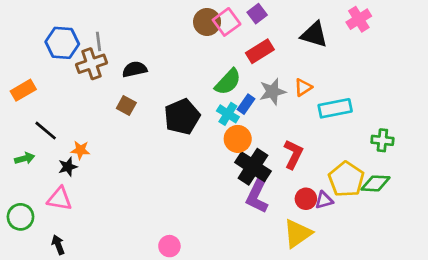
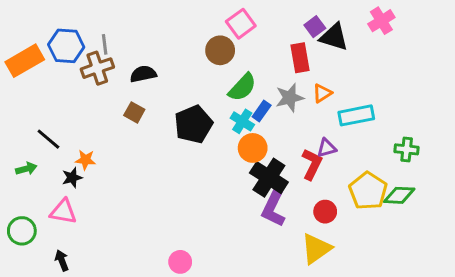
purple square: (257, 14) -> (315, 27), moved
brown circle: (207, 22) -> (220, 50), moved
red rectangle: (260, 51) -> (300, 58), moved, turned -68
orange rectangle: (23, 90) -> (25, 61), moved, size x1.4
purple triangle: (324, 200) -> (327, 148), moved

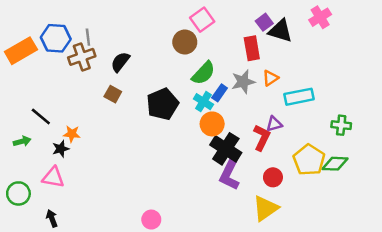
black semicircle: (143, 74) -> (120, 62), turned -40

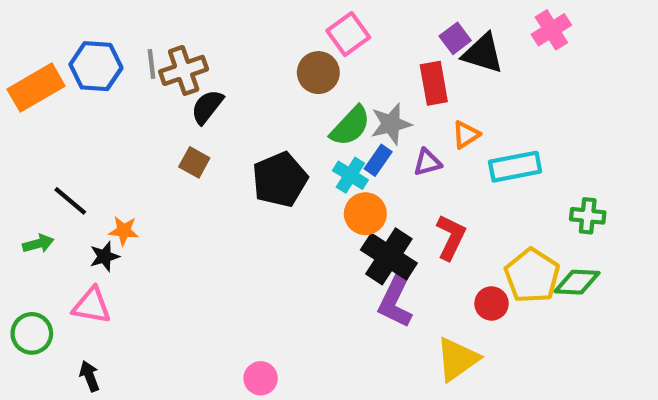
brown cross: (82, 57) -> (184, 70), moved
gray star: (243, 82) -> (391, 124), moved
purple triangle: (274, 124) -> (427, 162), moved
red circle: (273, 177) -> (491, 303), moved

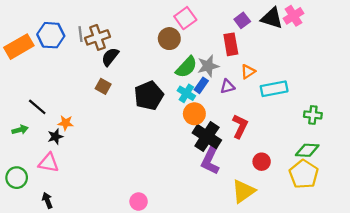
black triangle: (483, 53) -> (272, 18), moved
yellow pentagon: (532, 276) -> (304, 174), moved

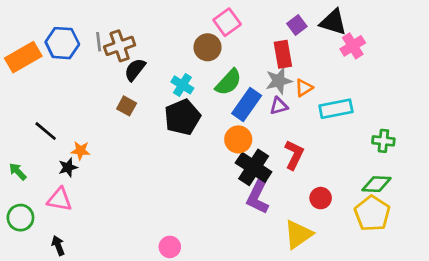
pink cross: (293, 16) -> (353, 46), moved
gray star: (208, 66) -> (279, 81), moved
blue rectangle: (201, 85) -> (247, 105), size x1.6
cyan cross: (186, 93) -> (182, 85), moved
green arrow: (20, 130) -> (18, 172), moved, turned -119

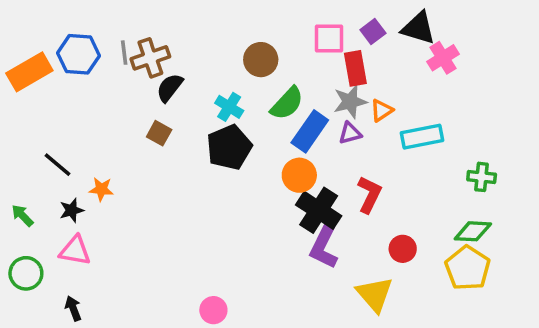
pink square: (227, 22) -> (329, 39), moved, turned 36
black star: (68, 167) -> (71, 210), moved
yellow triangle: (298, 234) -> (375, 294), turned -36

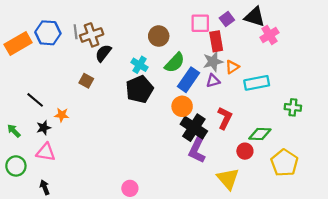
brown square: (159, 133) -> (86, 81), moved
green diamond: (473, 231) -> (260, 134), moved

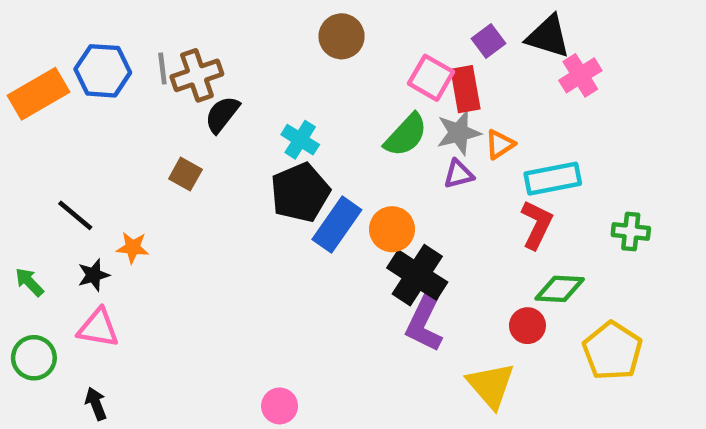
pink square: (200, 23) -> (431, 78), moved, turned 30
brown circle: (159, 36) -> (342, 36), moved
green semicircle: (175, 63) -> (406, 135), moved
blue rectangle: (189, 80) -> (337, 225), moved
red L-shape: (225, 118) -> (537, 225), moved

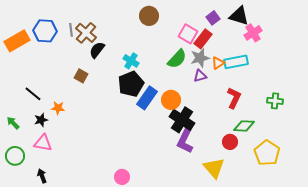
brown cross: (197, 75) -> (86, 33), turned -30
red rectangle: (465, 89) -> (203, 39), turned 48
cyan rectangle: (553, 179) -> (236, 62), moved

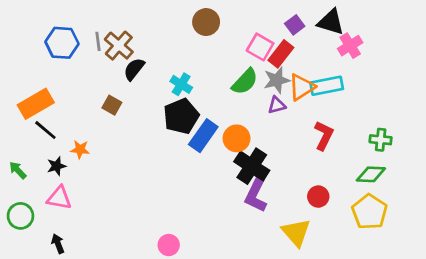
orange rectangle: (17, 41) -> (36, 104), moved
orange triangle: (218, 63) -> (302, 87), size x1.5
green diamond: (244, 126) -> (371, 174), moved

